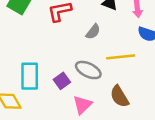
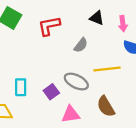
cyan rectangle: (30, 76) -> (21, 87), size x0.7
pink triangle: (82, 105) -> (71, 114), turned 36

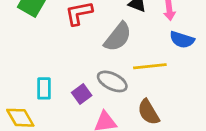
gray semicircle: (81, 45) -> (118, 37), size x1.6

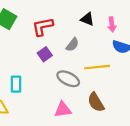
gray semicircle: (118, 37) -> (72, 45), size x0.6
purple square: (82, 94) -> (45, 54), moved

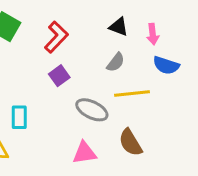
red L-shape: (43, 27) -> (56, 37), turned 145
gray semicircle: (72, 45) -> (116, 62), moved

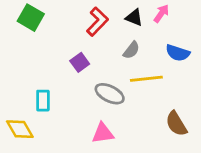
pink arrow: (153, 34) -> (161, 13), moved, turned -138
red L-shape: (56, 37) -> (97, 22), moved
brown semicircle: (130, 142) -> (176, 124), moved

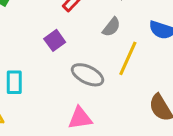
yellow line: (146, 79) -> (128, 58), turned -60

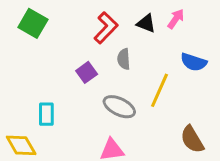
gray semicircle: (111, 27) -> (124, 59), moved, turned 138

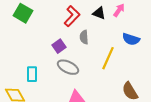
gray ellipse: (119, 107) -> (68, 67), moved

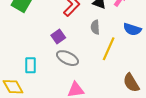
gray semicircle: (84, 37) -> (95, 27), moved

